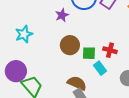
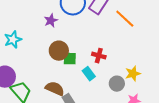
green square: (89, 53) -> (70, 59), moved
brown semicircle: (77, 83) -> (55, 89), moved

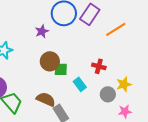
orange line: (125, 19) -> (116, 29), turned -75
red cross: (99, 56) -> (99, 66), moved

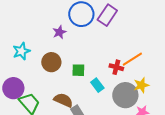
orange line: (116, 29) -> (132, 59), moved
brown circle: (50, 61) -> (51, 62), moved
gray circle: (108, 94) -> (125, 95), size x1.6

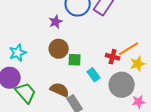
cyan star: (21, 51) -> (18, 53), moved
brown circle: (51, 62) -> (59, 49), moved
yellow star: (141, 85) -> (138, 64), moved

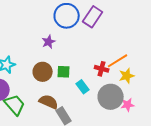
purple star: (56, 22) -> (49, 42), moved
brown circle: (59, 49) -> (43, 72), moved
pink star: (139, 102) -> (128, 105), moved

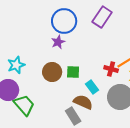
blue circle: (67, 16) -> (64, 21), moved
brown semicircle: (49, 102) -> (83, 102), moved

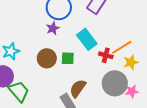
cyan rectangle: (92, 87) -> (87, 39), moved, size x1.5
brown semicircle: (83, 102) -> (78, 88), turned -78

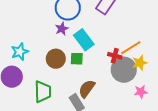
cyan rectangle: (87, 39) -> (84, 40), moved
gray circle: (115, 83) -> (124, 70), moved
green trapezoid: (19, 91) -> (43, 92), moved, turned 40

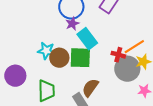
purple star: (62, 29) -> (72, 24), moved
cyan star: (20, 52) -> (46, 51), moved, turned 30
green square: (77, 59) -> (80, 58), size x1.6

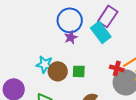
cyan rectangle: (87, 39) -> (101, 32), moved
green square: (80, 58) -> (79, 71), size x0.6

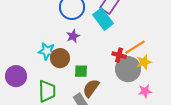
purple star: (71, 37) -> (73, 36), moved
green square: (79, 71) -> (81, 71), moved

